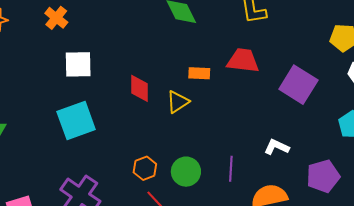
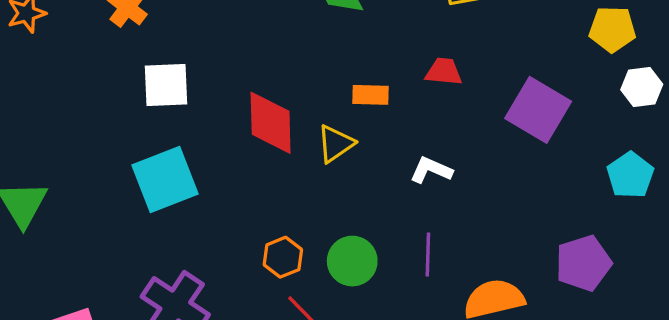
red trapezoid: (243, 61) -> (444, 72), size x0.7
red diamond: (140, 88) -> (271, 123), size x1.4
white L-shape: (277, 147) -> (431, 170), moved

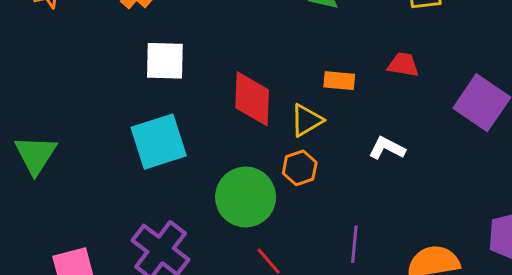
purple line: (428, 254) -> (354, 244), moved
orange hexagon: (283, 257) -> (300, 168), moved
green circle: (352, 261) -> (246, 197), moved, size x1.4

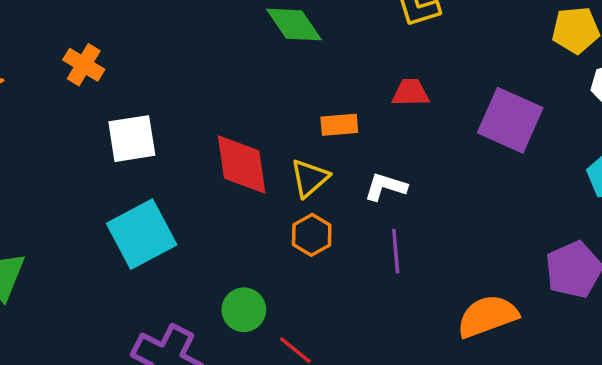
white L-shape: (387, 148) -> (386, 187), moved
green circle: (246, 197) -> (244, 310), moved, size x0.6
purple line: (354, 244) -> (396, 251), moved

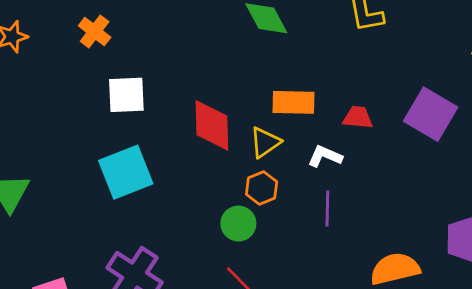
red trapezoid: (411, 93) -> (358, 117), moved
orange rectangle: (339, 125) -> (294, 102), size x1.4
green circle: (244, 310) -> (238, 224), moved

